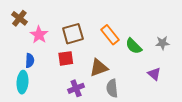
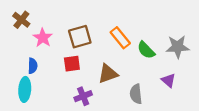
gray star: (162, 43) -> (178, 47), size x1.5
gray semicircle: (112, 88) -> (136, 94), moved

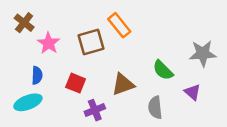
orange rectangle: (120, 38) -> (119, 25), moved
green semicircle: (146, 50) -> (163, 70), moved
red square: (72, 64) -> (76, 83), moved, turned 30
cyan ellipse: (25, 89) -> (28, 102), turned 65

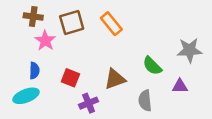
brown cross: (24, 23) -> (33, 16), moved, turned -30
brown square: (91, 42) -> (72, 22), moved
purple triangle: (192, 92) -> (180, 86), turned -42

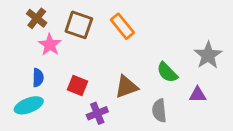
brown cross: (33, 16) -> (37, 18), turned 30
brown square: (72, 22) -> (79, 25), turned 35
gray star: (189, 50) -> (208, 55), turned -30

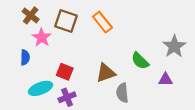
blue semicircle: (38, 78) -> (25, 57), moved
cyan ellipse: (29, 105) -> (41, 88), moved
gray semicircle: (159, 111) -> (122, 93), moved
purple cross: (97, 113) -> (67, 97), moved

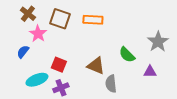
orange rectangle: (102, 22) -> (93, 20), turned -48
blue semicircle: (25, 57) -> (23, 52), turned -144
brown triangle: (106, 73) -> (96, 66), turned 42

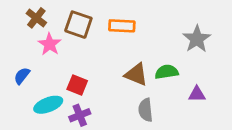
gray star: (158, 42) -> (197, 39), moved
blue semicircle: (23, 52) -> (22, 76), moved
green semicircle: (127, 55) -> (167, 72), turned 126
brown triangle: (96, 66) -> (136, 74), moved

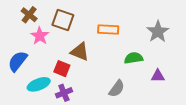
orange rectangle: (122, 26) -> (108, 30), moved
brown triangle: (136, 74) -> (80, 52), moved
blue semicircle: (22, 76) -> (18, 61), size x1.5
gray semicircle: (146, 110) -> (117, 89), turned -138

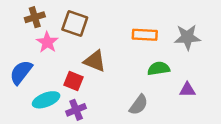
brown cross: (29, 15) -> (35, 17), turned 35
orange rectangle: (108, 30) -> (145, 35), moved
gray star: (158, 32) -> (187, 37), turned 30

